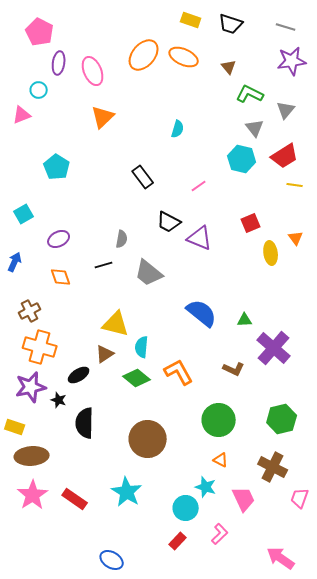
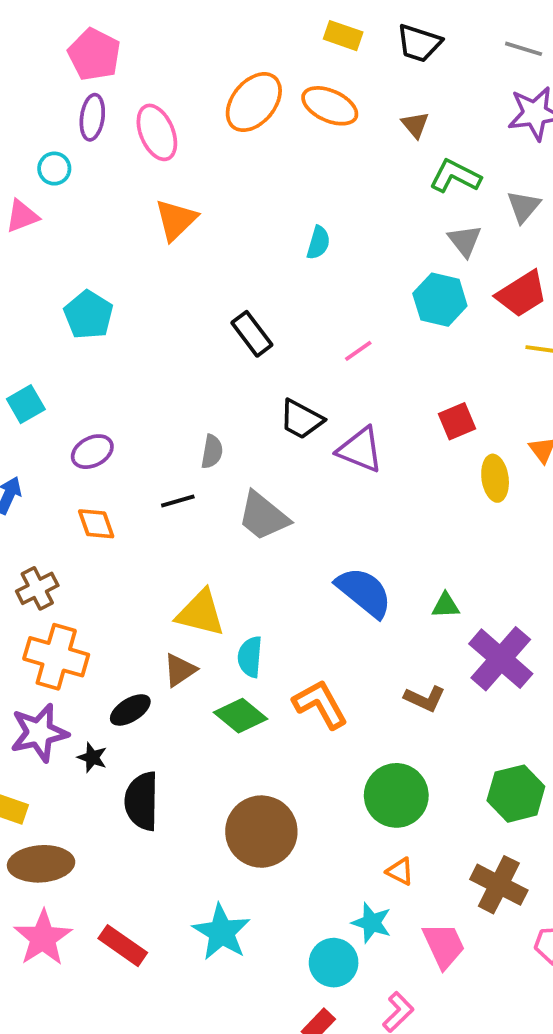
pink pentagon: (40, 32) -> (94, 55), moved

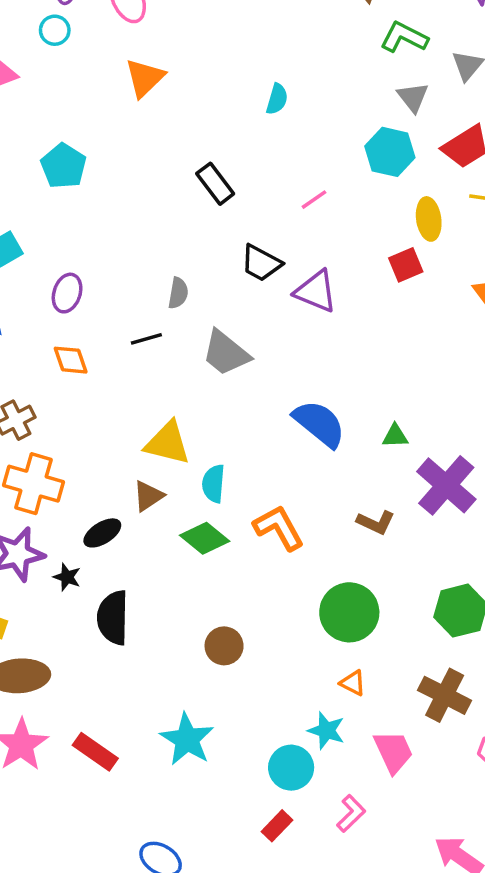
cyan circle: (54, 169) -> (55, 30), moved
purple ellipse: (92, 452) -> (67, 293), turned -45
yellow ellipse: (495, 478) -> (429, 219), moved
brown circle: (261, 832) -> (224, 646), size x0.6

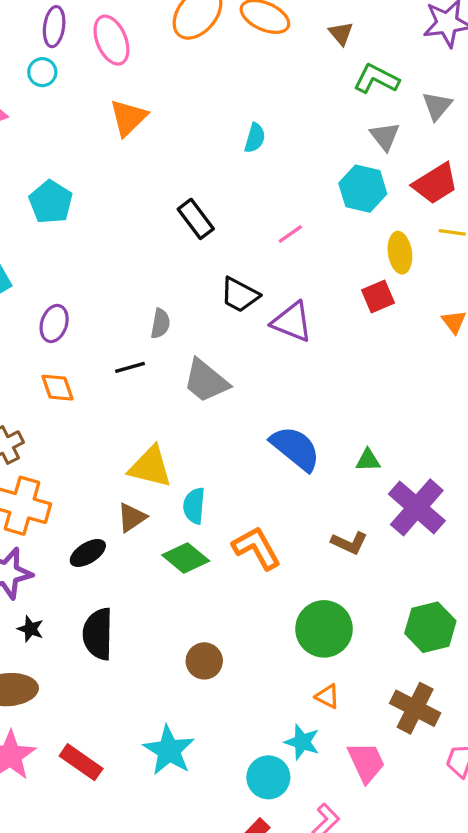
black star: (67, 577) -> (30, 629), moved

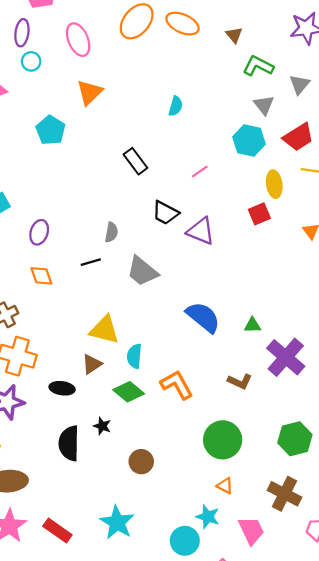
purple ellipse: (54, 27) -> (22, 33), moved
cyan pentagon: (51, 202) -> (51, 130), moved
black ellipse: (88, 553) -> (62, 388), turned 40
black star: (30, 629) -> (102, 426), moved

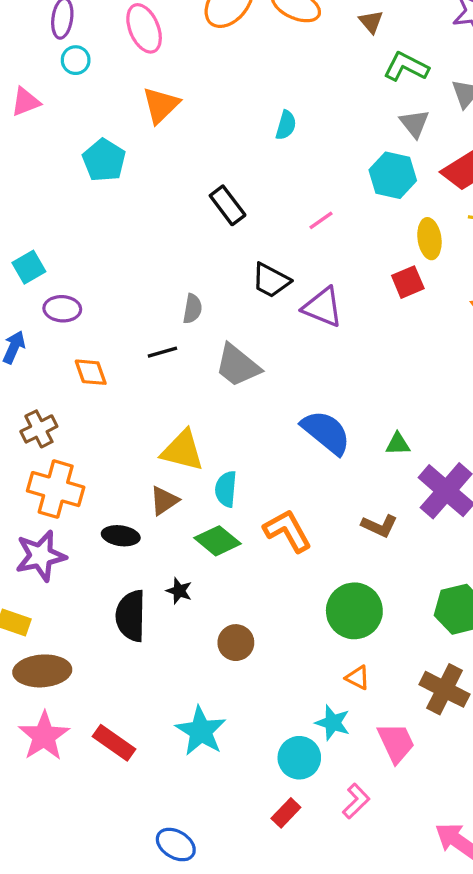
purple ellipse: (39, 232) -> (62, 309), moved, turned 75

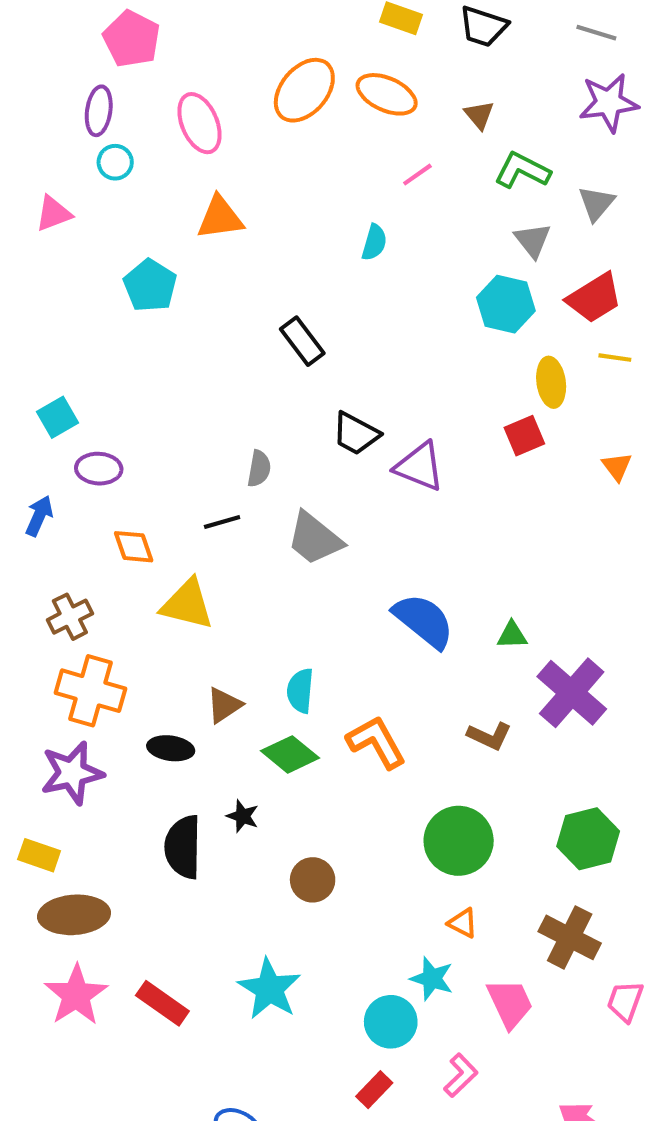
orange triangle: (161, 105) -> (220, 218), turned 36
pink line: (321, 220) -> (417, 175), moved
yellow triangle: (182, 451) -> (187, 604), moved

